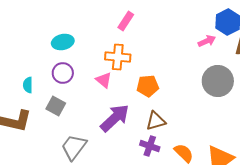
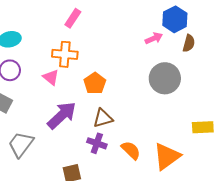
orange pentagon: (148, 86) -> (95, 83), turned -30

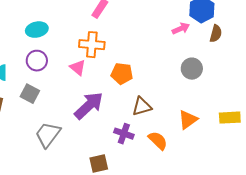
gray circle: (165, 78) -> (192, 69), size x0.7
orange pentagon: (95, 83) -> (122, 74), turned -30
brown triangle: (103, 118) -> (142, 107), moved
orange triangle: (167, 156) -> (188, 120), moved, size x0.7

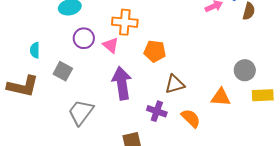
purple circle: (37, 61) -> (84, 38), moved
gray circle: (192, 69) -> (245, 70), moved
purple arrow: (89, 106) -> (122, 83), turned -56
orange triangle: (188, 120) -> (221, 97), turned 40

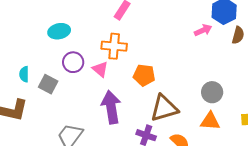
gray circle: (245, 70) -> (212, 92), moved
gray square: (63, 71) -> (48, 84), moved
brown triangle: (175, 84) -> (164, 108), size x1.4

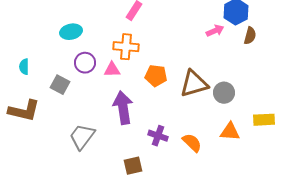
pink triangle: (100, 69) -> (112, 70), turned -42
cyan semicircle: (24, 74) -> (24, 67), moved
brown triangle: (164, 108) -> (194, 84), moved
orange triangle: (210, 121) -> (230, 132), moved

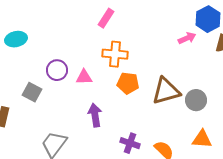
cyan ellipse: (71, 32) -> (16, 39), moved
orange cross: (126, 47) -> (115, 54), moved
purple arrow: (123, 108) -> (95, 115), size x0.7

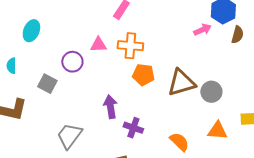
cyan ellipse: (16, 39) -> (31, 31), turned -55
pink triangle: (84, 77) -> (98, 45), moved
purple cross: (130, 143) -> (133, 128), moved

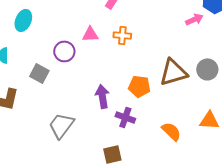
orange cross: (130, 46) -> (122, 35), size x0.7
orange pentagon: (143, 75) -> (139, 86), moved
gray circle: (211, 92) -> (207, 69), moved

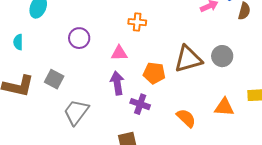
pink triangle: (90, 34) -> (119, 53), moved
gray square: (39, 73) -> (54, 79), moved

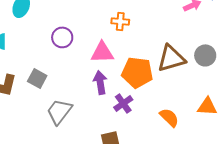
pink triangle: (119, 53) -> (102, 52), size x1.4
orange pentagon: (154, 73) -> (137, 72), size x1.4
purple cross: (140, 104) -> (123, 103), turned 36

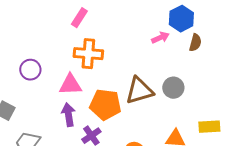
orange cross: (120, 21) -> (88, 54), size x1.6

